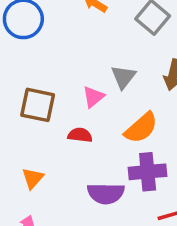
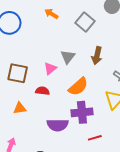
orange triangle: (33, 178) -> (20, 108), moved, turned 40

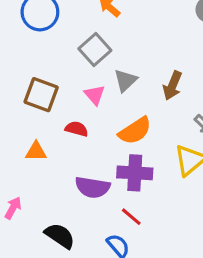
gray square: (85, 22) -> (95, 50), moved
pink triangle: (50, 68) -> (95, 95), turned -40
red line: (95, 138) -> (131, 217), moved, turned 48

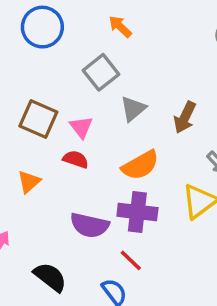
pink triangle: (95, 95) -> (81, 127), moved
orange triangle: (36, 151) -> (29, 182), turned -45

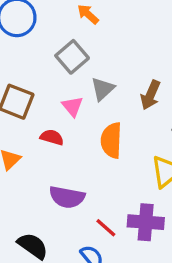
pink triangle: (81, 127) -> (72, 106), moved
orange semicircle: (140, 165) -> (111, 140), turned 124
purple cross: (137, 212) -> (146, 222), moved

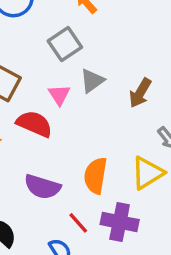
red semicircle: (52, 137) -> (34, 124), size x1.5
orange semicircle: (111, 140) -> (95, 176), moved

